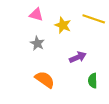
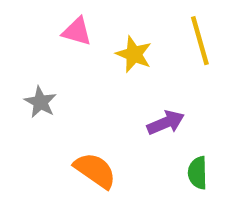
yellow line: (94, 19) -> (200, 41), turned 55
gray star: (37, 43) -> (40, 102), moved

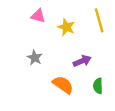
gray star: (40, 102) -> (35, 58), moved
orange semicircle: (95, 170) -> (63, 85), moved

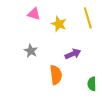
orange semicircle: (63, 85) -> (56, 75), turned 48
green semicircle: (98, 86) -> (92, 84), moved

